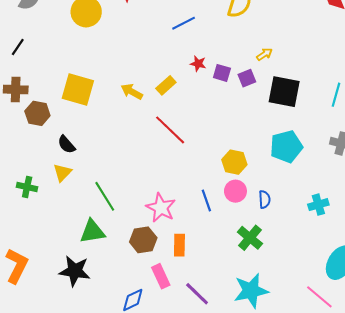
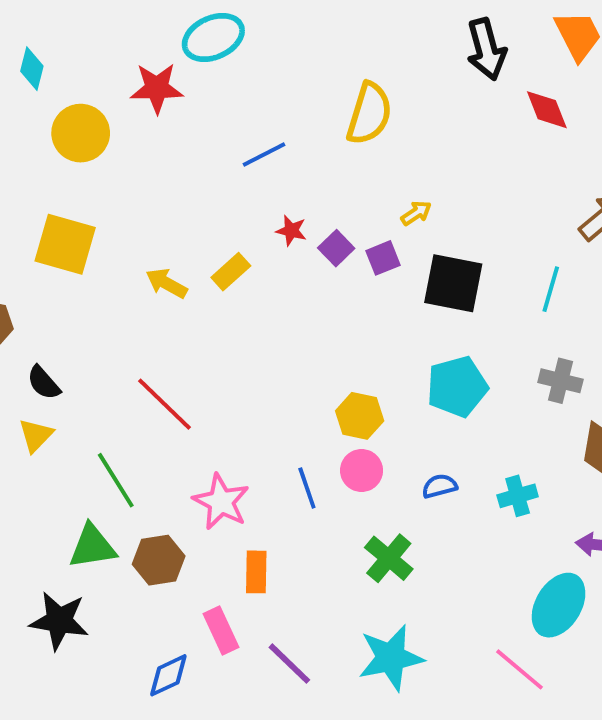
purple square: (222, 73) -> (336, 248), turned 30
yellow square: (78, 90) -> (65, 244), moved
red line: (170, 130) -> (165, 404), moved
blue semicircle: (264, 199) -> (440, 486), moved, turned -102
brown hexagon: (143, 240) -> (159, 560), moved

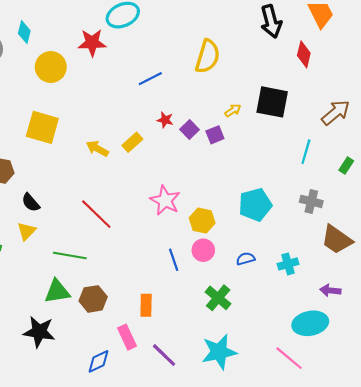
red diamond: (547, 110) -> (304, 54), turned 35
black square: (453, 283) -> (272, 102), moved
green line: (116, 480) -> (70, 255), turned -48
pink star: (221, 502) -> (165, 200), moved
cyan ellipse: (559, 605) -> (310, 323), turned 48

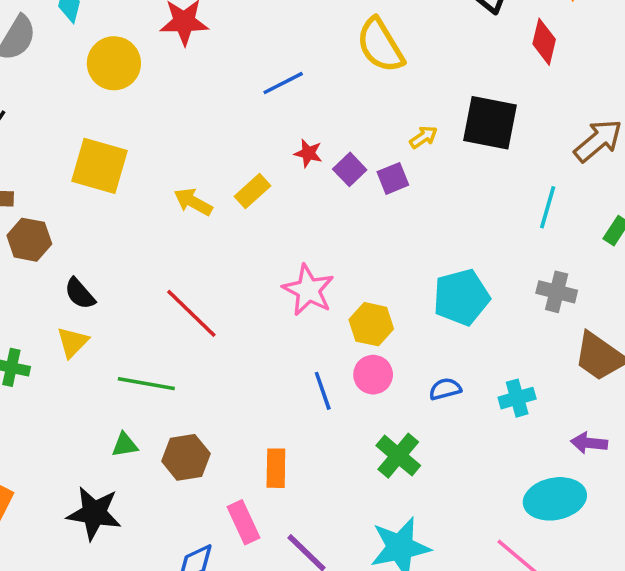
yellow semicircle: (207, 56) -> (380, 45), turned 132
green triangle: (57, 291) -> (125, 445), size x0.6

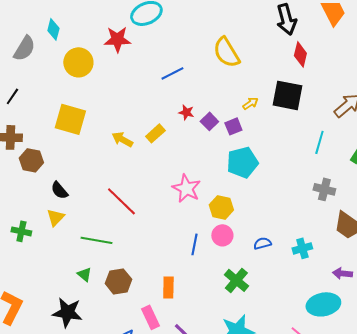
red diamond: (544, 42) -> (300, 54), moved
cyan pentagon: (461, 297) -> (242, 162), moved
blue line: (323, 391) -> (194, 244), turned 30
green triangle: (125, 445) -> (84, 274), turned 49

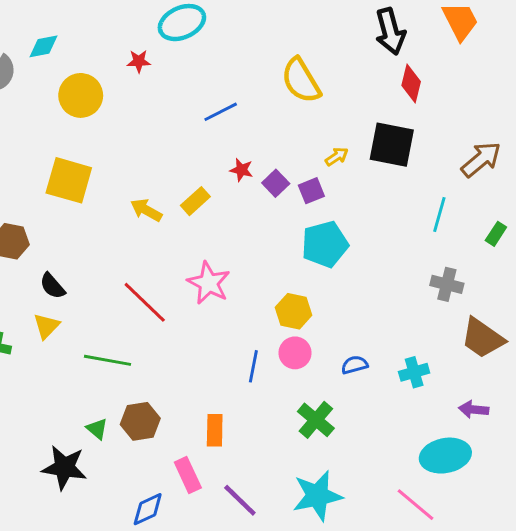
cyan diamond: (53, 29) -> (44, 46), turned 65
red star: (117, 39) -> (139, 61), size x0.6
pink star: (186, 188) -> (209, 283), moved
green triangle: (84, 274) -> (97, 429), moved

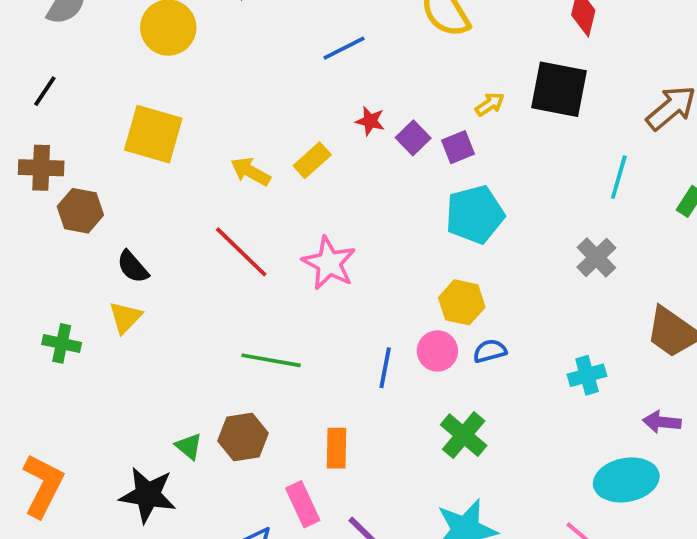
gray cross: (447, 284) -> (596, 257), moved, turned 32
red line: (145, 302) -> (241, 252), moved
yellow hexagon: (294, 311) -> (462, 302), moved
green line: (107, 360) -> (271, 360), moved
blue semicircle: (355, 365) -> (490, 351), moved

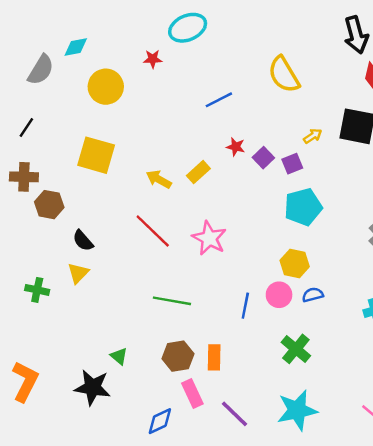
brown hexagon: (243, 437) -> (178, 356), moved

